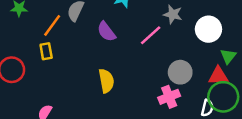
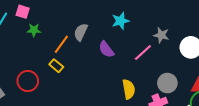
yellow rectangle: (46, 51) -> (56, 66), turned -40
yellow semicircle: (106, 81) -> (129, 89), moved

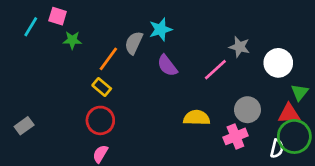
cyan star: (120, 21) -> (161, 29), moved
red circle: (28, 81) -> (100, 120), moved
yellow semicircle: (129, 89) -> (197, 118), turned -78

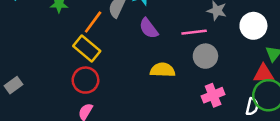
pink line: (215, 70) -> (194, 32), turned 35
yellow rectangle: (102, 87) -> (87, 49), size x1.5
gray circle: (247, 110) -> (205, 56), moved
yellow semicircle: (197, 118) -> (163, 70), moved

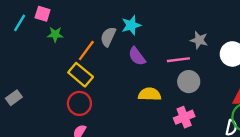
gray rectangle: (14, 85) -> (14, 98), moved
pink cross: (213, 95) -> (184, 117), moved

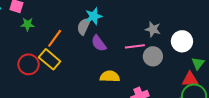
gray semicircle: (108, 37) -> (84, 26), moved
gray circle: (189, 82) -> (153, 56), moved
red circle: (79, 103) -> (29, 64), moved

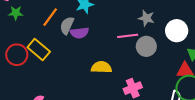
gray semicircle: (84, 26) -> (67, 25), moved
orange line: (55, 38) -> (50, 17), moved
purple semicircle: (99, 43) -> (79, 33), moved, turned -60

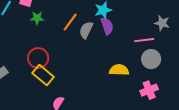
purple semicircle: (79, 33) -> (107, 26), moved, turned -102
gray circle: (146, 46) -> (151, 59), moved
yellow rectangle: (39, 49) -> (43, 75), moved

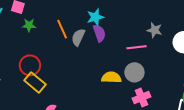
orange line: (70, 22) -> (62, 29), turned -60
gray circle: (151, 59) -> (134, 72), moved

